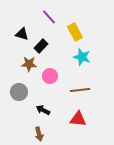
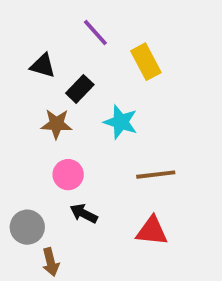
cyan star: (82, 57) -> (121, 122), moved
pink circle: (50, 76) -> (68, 175), moved
gray circle: (19, 92) -> (27, 227), moved
brown arrow: (39, 134) -> (51, 262), moved

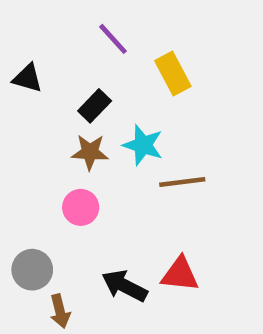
black triangle: (43, 66) -> (28, 78), moved
brown star: (56, 124) -> (90, 152), moved
brown line: (156, 175) -> (182, 182), moved
black arrow: (84, 213) -> (125, 286), moved, size x1.4

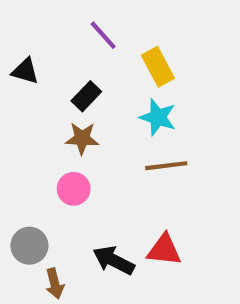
cyan star: (143, 145) -> (158, 117), moved

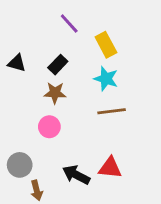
black triangle: (25, 71) -> (17, 63), moved

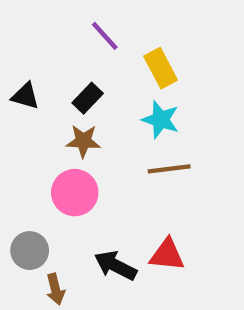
pink circle: (49, 127) -> (75, 193), size x1.4

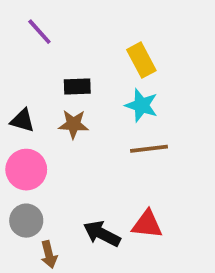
purple line: (105, 36) -> (39, 32), moved
black triangle: (25, 96) -> (22, 120), moved
black rectangle: (88, 98) -> (77, 86), turned 44
pink circle: (75, 193) -> (26, 170), moved

